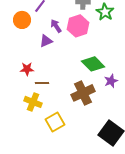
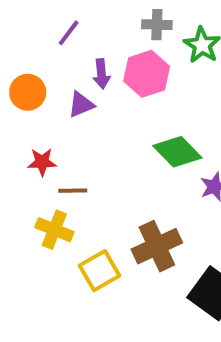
orange circle: (22, 20) -> (28, 92), moved
purple arrow: (56, 26) -> (102, 74), turned -152
brown cross: (83, 93) -> (157, 246), moved

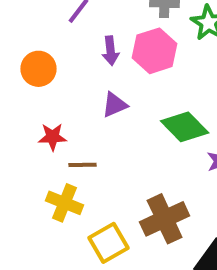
purple triangle: (81, 105) -> (115, 105), moved

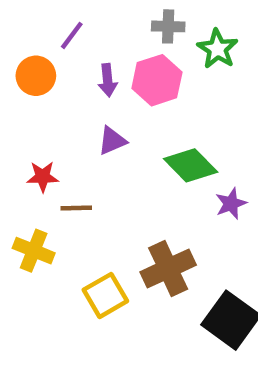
orange circle: (38, 69) -> (36, 76), moved
yellow cross: (65, 203) -> (34, 251), moved

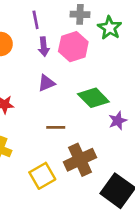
purple line: (72, 35) -> (36, 20), moved, turned -48
brown line: (76, 208) -> (56, 127), moved

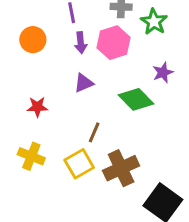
purple star: (118, 121) -> (163, 73), moved
brown line: (56, 127) -> (94, 132), turned -66
yellow square: (42, 176) -> (79, 164), moved

